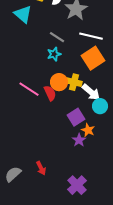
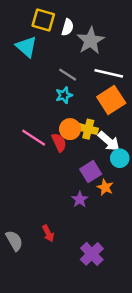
purple star: (79, 140) -> (80, 199), moved
gray semicircle: (13, 174) -> (14, 241), turned 102

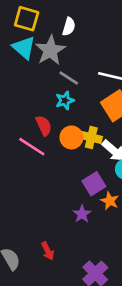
yellow square: (43, 20) -> (27, 19), moved
gray star: (91, 41) -> (50, 50), moved
red semicircle: (59, 142) -> (44, 126), moved

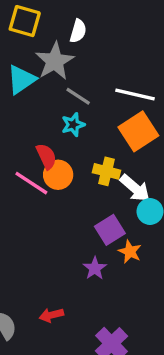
cyan triangle: (24, 48) -> (21, 80), moved, turned 45
orange circle: (71, 137) -> (58, 175), moved
red arrow: (48, 251) -> (51, 315), turned 102

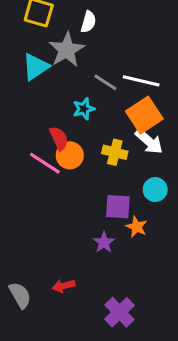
gray line: (78, 96) -> (105, 82), moved
white arrow: (135, 188) -> (149, 141), moved
purple square: (110, 230) -> (118, 207), turned 36

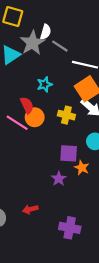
white semicircle: (88, 22) -> (46, 32), moved
gray line: (105, 82) -> (60, 46), moved
purple cross: (119, 312) -> (70, 228), turned -35

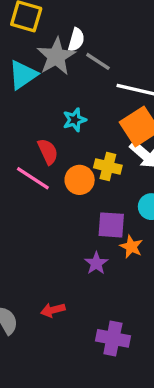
orange circle: (35, 117) -> (80, 180), moved

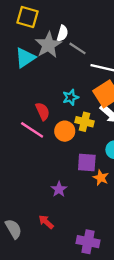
cyan star: (75, 120) -> (71, 97), moved
purple star: (96, 263) -> (59, 189), moved
red arrow: (53, 310) -> (46, 222), turned 56

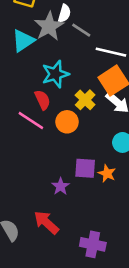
cyan star: (71, 97) -> (55, 74), moved, size x1.5
yellow cross: (85, 122) -> (85, 100), moved, turned 30
purple square: (87, 163) -> (85, 168), moved
red arrow: (46, 222) -> (46, 222), size x1.5

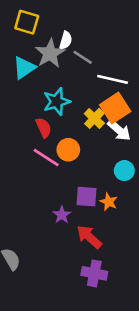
yellow cross: (85, 100) -> (94, 118), moved
pink line: (31, 121) -> (46, 158), moved
red arrow: (46, 222) -> (89, 237), moved

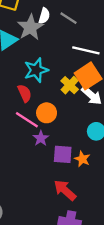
gray line: (83, 57) -> (68, 18), moved
purple star: (62, 215) -> (41, 138), moved

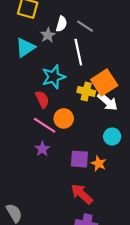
gray star: (30, 27) -> (48, 35), size x0.6
white line: (86, 50) -> (78, 52), moved, turned 65
yellow cross: (70, 85) -> (86, 91), turned -30
purple star: (41, 138) -> (42, 149), moved

